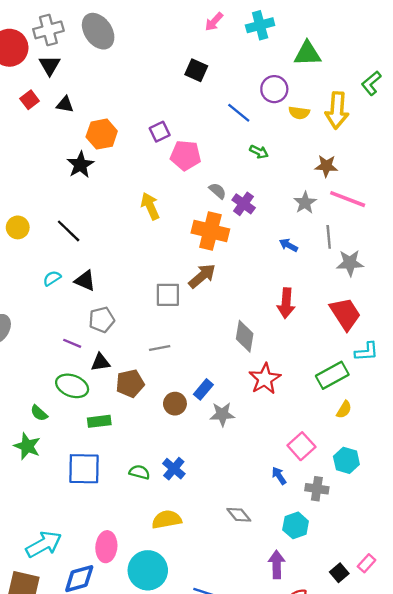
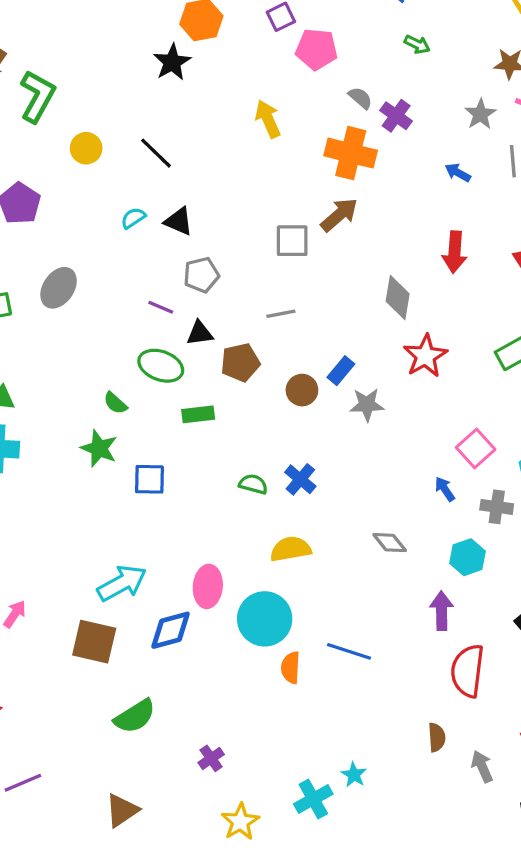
blue square: (84, 469) -> (149, 479), moved, size x0.7

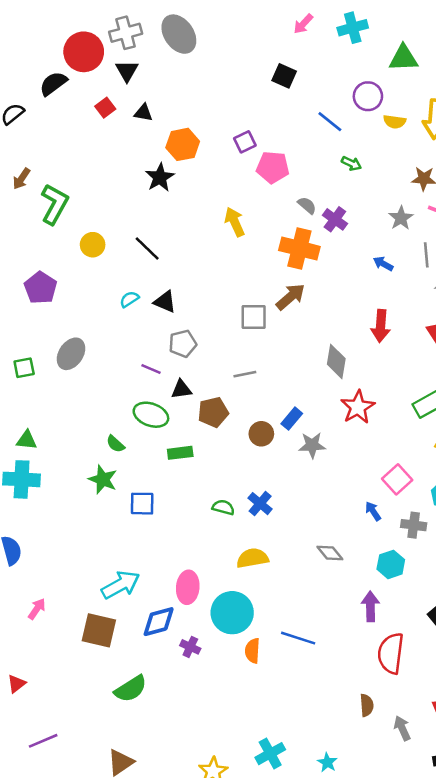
purple cross: (211, 758) -> (190, 647), moved, turned -30
cyan star: (354, 775) -> (327, 762), moved

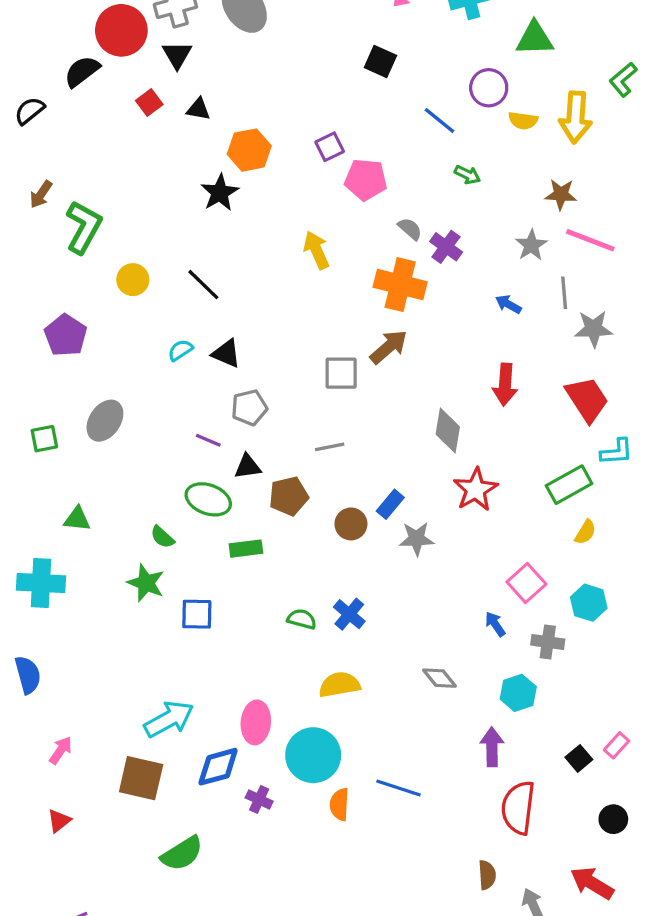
green triangle: (27, 440) -> (77, 519), moved
red triangle: (16, 684) -> (59, 821), moved

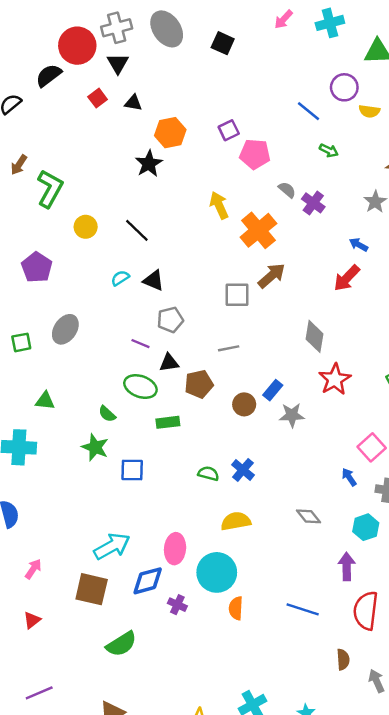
black square: (380, 62) -> (223, 43), moved
orange cross: (400, 285) -> (258, 230), moved, turned 36
red arrow: (505, 385) -> (347, 278), moved, turned 40
blue line: (398, 788) -> (303, 609), moved

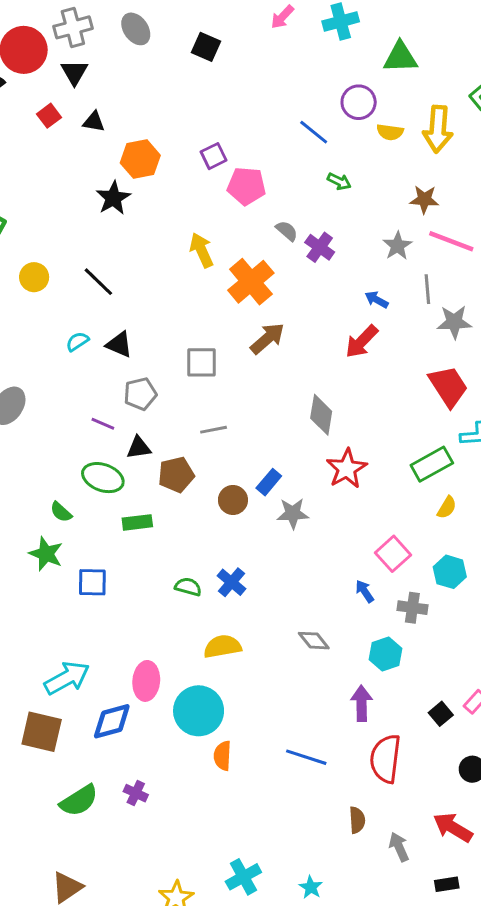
gray ellipse: (167, 29) -> (136, 29), size x0.7
gray square: (237, 295) -> (202, 362), moved
purple cross: (177, 605) -> (136, 793), moved

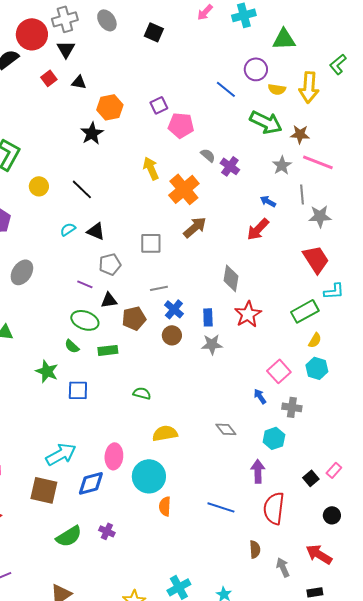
green arrow: (339, 181) -> (266, 122), moved, size x2.0
blue rectangle: (269, 482) -> (208, 317), moved, turned -42
green semicircle: (61, 512) -> (72, 346), moved
cyan hexagon: (450, 572) -> (317, 368), moved
blue cross: (231, 582) -> (174, 309), moved

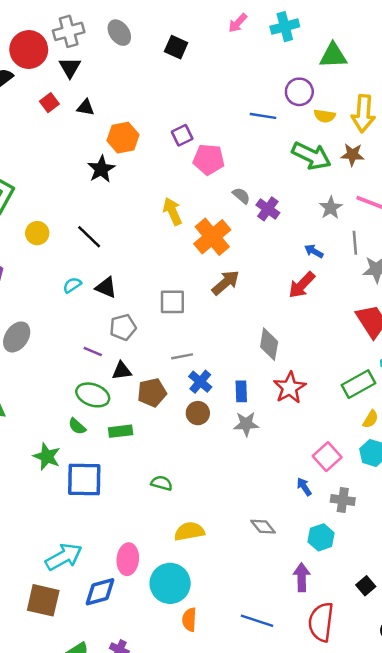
blue line: (226, 89) -> (263, 116), turned -30
brown star: (300, 134) -> (352, 155), moved
blue square: (78, 390) -> (84, 479), size x1.5

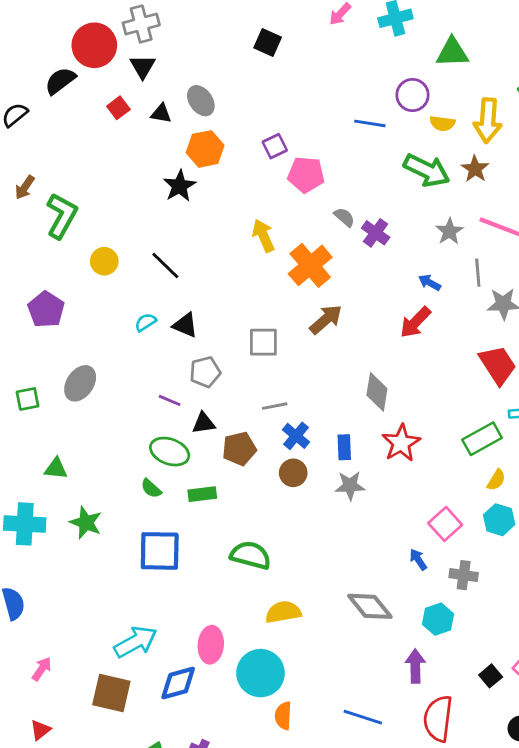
gray ellipse: (119, 33) -> (201, 101), moved
brown star: (352, 155) -> (475, 169), turned 30
green star: (47, 457) -> (86, 523), moved
green semicircle: (162, 483) -> (251, 555), size x1.6
gray diamond: (263, 527) -> (370, 606), size x1.5

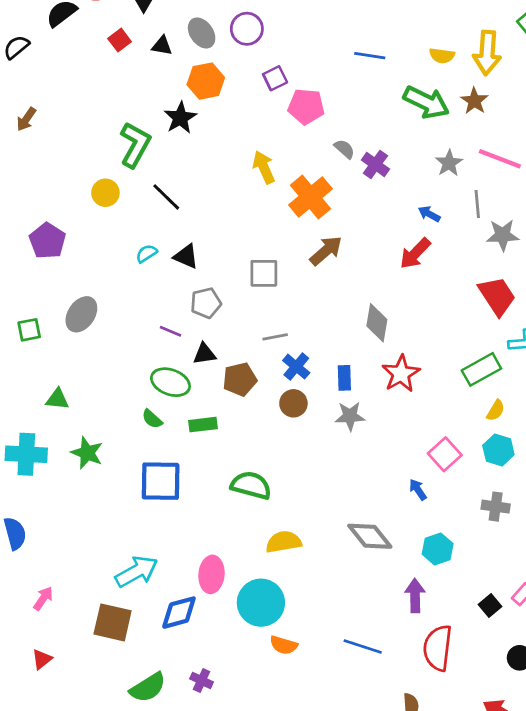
purple circle: (412, 95) -> (247, 29), moved
green L-shape: (62, 216) -> (135, 145), moved
gray cross: (464, 575) -> (496, 507), moved
orange semicircle: (283, 716) -> (284, 645), turned -76

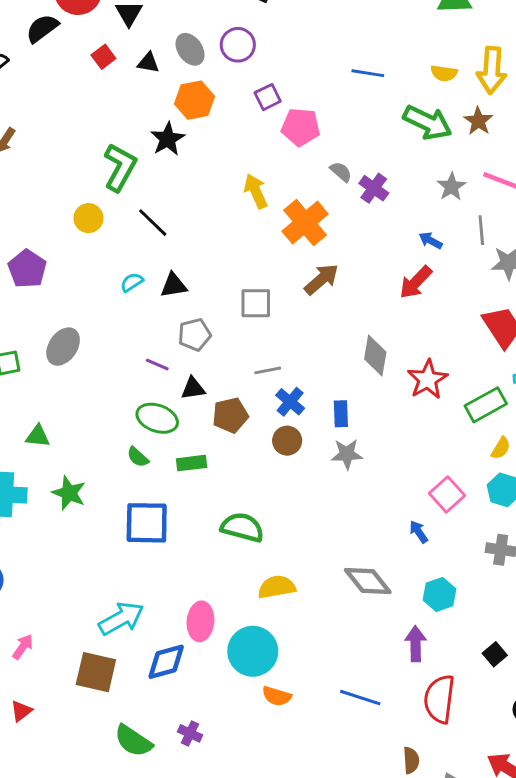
black triangle: (186, 256) -> (174, 285), turned -32
red star: (401, 374) -> (428, 379), moved
green semicircle: (148, 687) -> (133, 741), turned 66

